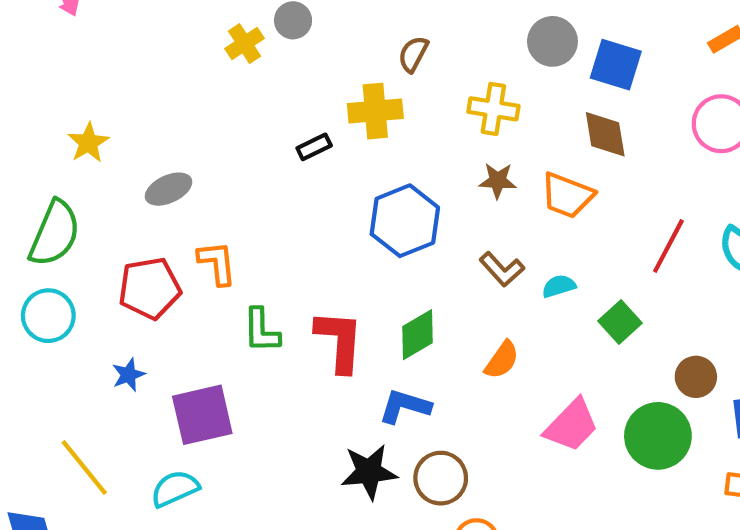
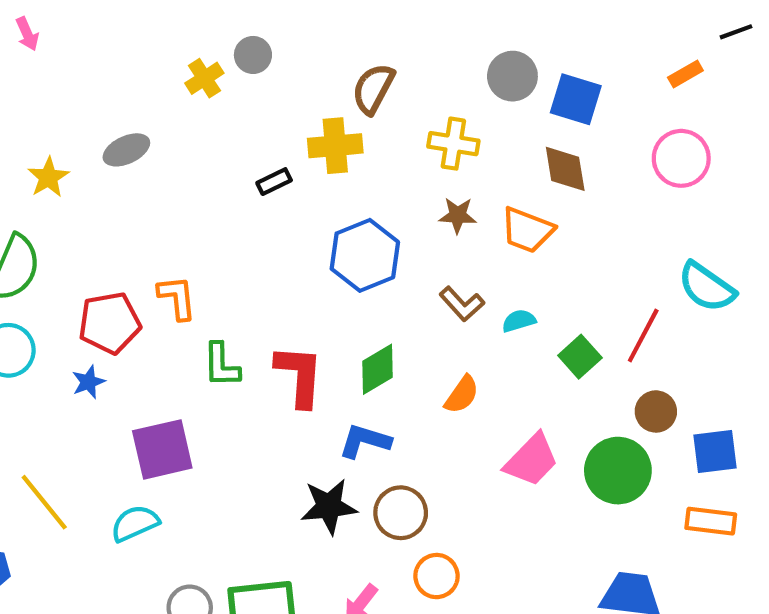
brown semicircle: (413, 54) -> (373, 89), size x1.4
gray ellipse: (169, 189) -> (126, 150), moved
red line: (668, 246) -> (643, 336), moved
blue star: (128, 375) -> (88, 382), moved

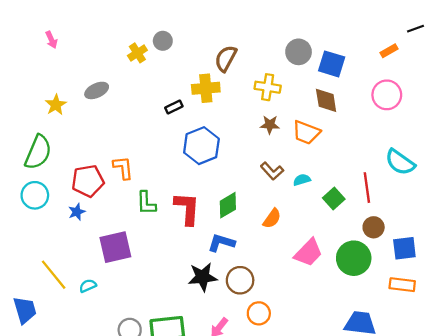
pink arrow: (27, 34) -> (51, 40), moved
blue hexagon: (365, 255) -> (201, 146), moved
red line: (643, 336) -> (367, 188), turned -36
cyan semicircle: (135, 523) -> (88, 286), moved, size x0.7

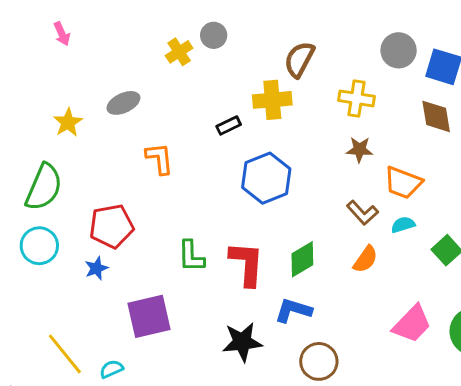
orange trapezoid: (306, 132) -> (403, 183), moved
orange L-shape: (123, 168) -> (160, 159), moved
orange semicircle: (272, 218) -> (365, 259), moved
black star: (203, 277) -> (242, 342), moved

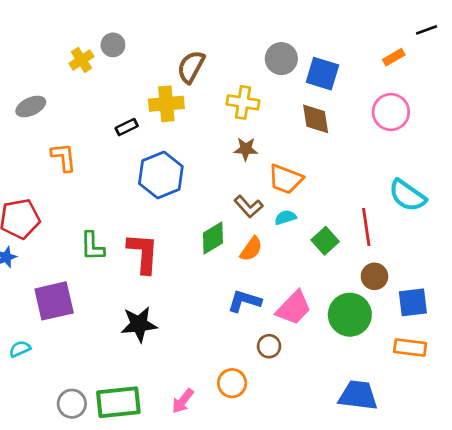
green diamond: (302, 259) -> (213, 238), moved
blue L-shape: (293, 310) -> (244, 301), moved
brown circle: (319, 361) -> (269, 346), moved, size x0.7

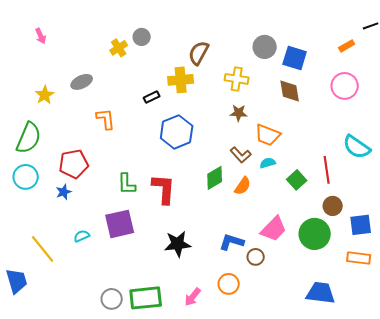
purple square: (54, 301) -> (120, 224), moved
blue L-shape: (244, 301) -> (232, 242), moved
black star: (139, 324) -> (178, 244), moved
cyan semicircle: (20, 349) -> (82, 236), moved

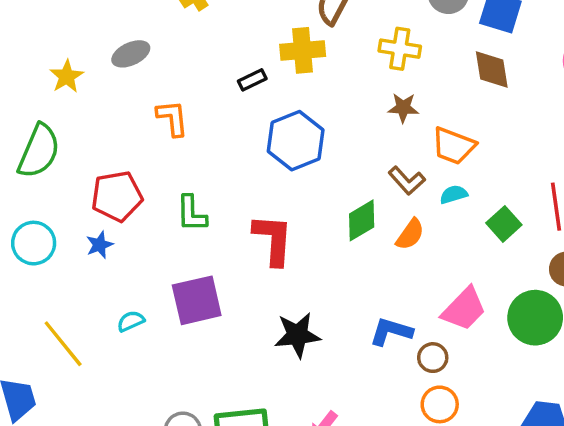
cyan circle: (26, 177) -> (34, 243), moved
green L-shape: (127, 184) -> (192, 214), moved
orange circle: (229, 284) -> (440, 404), moved

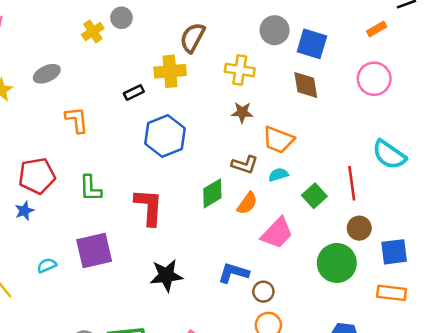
brown L-shape: (407, 181) -> (245, 165), turned -30
pink trapezoid: (464, 309) -> (277, 233), moved

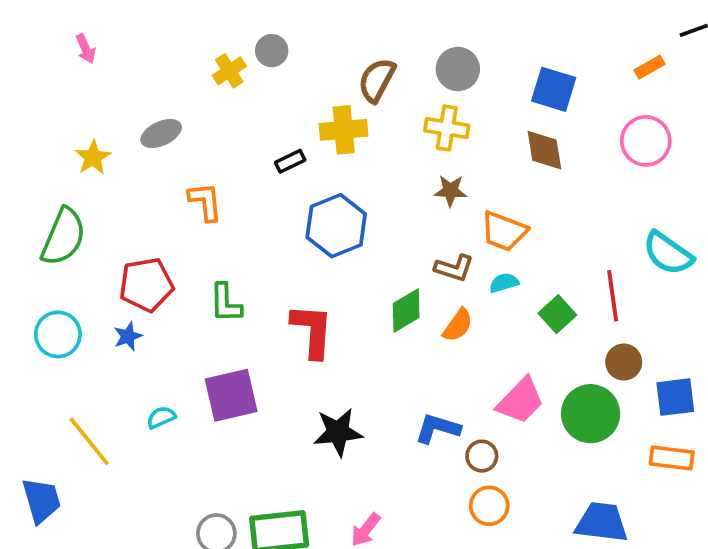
gray circle: (275, 30) -> (458, 69), moved
pink trapezoid: (277, 233) -> (520, 401), moved

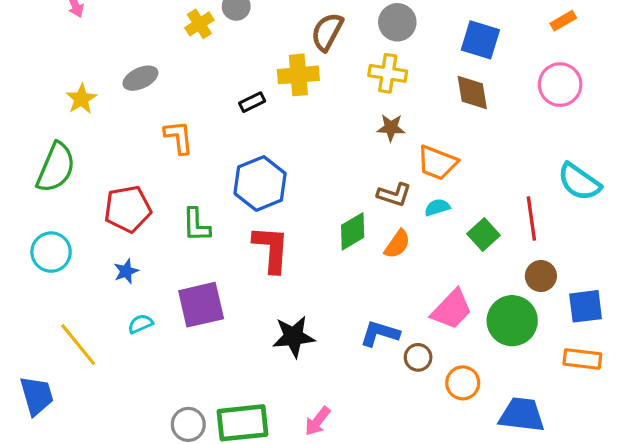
blue hexagon: (336, 226) -> (260, 183), moved
blue star: (128, 336) -> (126, 271), moved
orange circle: (489, 506) -> (463, 383), moved

